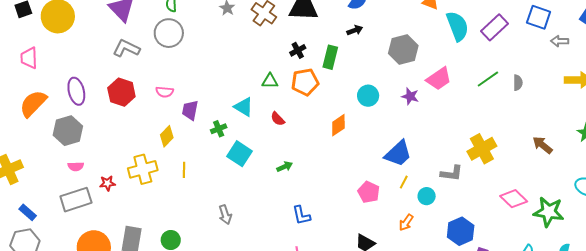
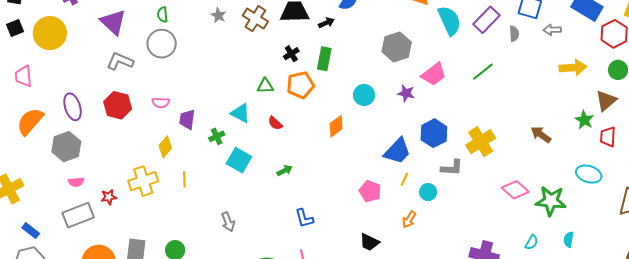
black arrow: (355, 30) -> (326, 23), moved
gray semicircle: (518, 83) -> (514, 34), moved
blue hexagon: (461, 231) -> (434, 133), moved

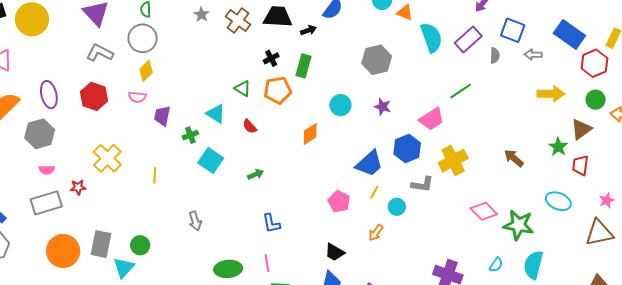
pink trapezoid: (434, 74) -> (432, 119), moved
green triangle: (265, 86) -> (243, 88), turned 30
yellow diamond: (165, 147) -> (146, 71), moved
yellow cross: (143, 181) -> (107, 158), moved, turned -32
cyan semicircle: (569, 239) -> (533, 265), size x1.8

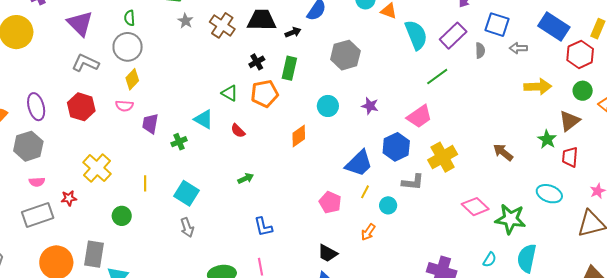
gray hexagon: (377, 60) -> (345, 55), moved
green line: (461, 91) -> (437, 77), moved
cyan square: (211, 160) -> (186, 193), moved
green circle: (140, 245) -> (122, 216), moved

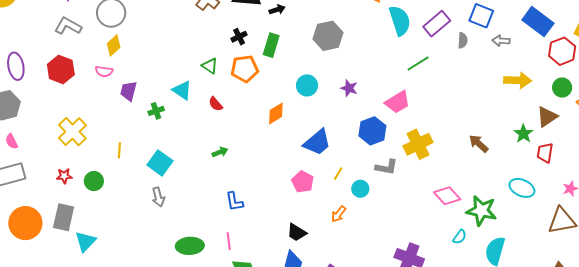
blue trapezoid: (359, 163) -> (317, 142), moved
pink semicircle: (37, 182) -> (12, 141), turned 63
red star: (69, 198) -> (64, 176), moved
cyan semicircle: (490, 260) -> (460, 237), moved

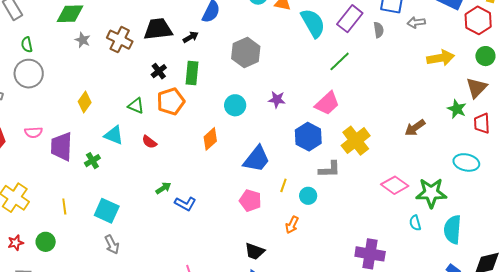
yellow diamond: (114, 45) -> (85, 102), moved
purple trapezoid: (129, 91) -> (61, 147), size x1.4
brown arrow: (479, 144) -> (415, 128), turned -65
blue L-shape: (234, 202) -> (185, 204), moved, turned -40
cyan semicircle: (460, 237) -> (415, 223), turned 140

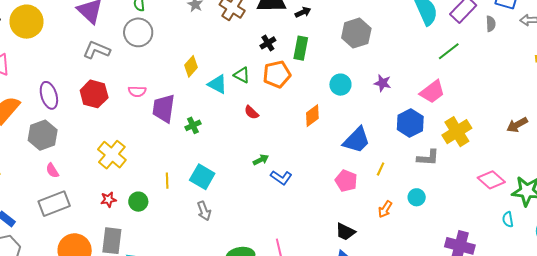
cyan triangle: (114, 135) -> (217, 84), moved
cyan circle: (308, 196) -> (417, 197), moved
yellow line: (64, 207) -> (167, 181), moved

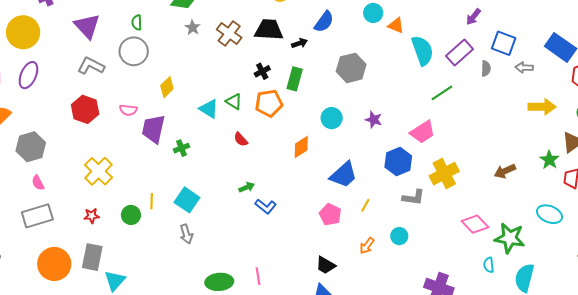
yellow diamond: (191, 66) -> (167, 87), moved
purple ellipse: (49, 95) -> (28, 75), moved, turned 36
green circle: (138, 202) -> (131, 215), moved

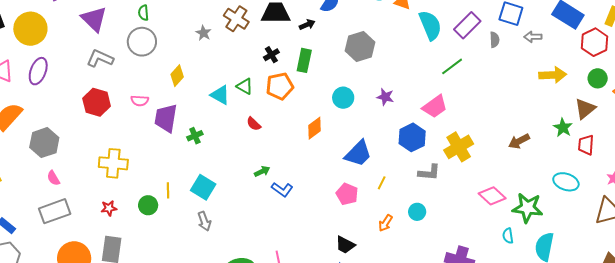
gray star: (193, 28) -> (203, 33), moved
yellow cross: (98, 171) -> (113, 163), turned -36

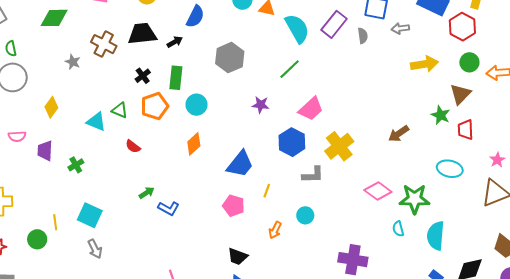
green line: (452, 66) -> (290, 69), moved
cyan circle: (343, 98) -> (196, 105), moved
purple trapezoid: (166, 118) -> (45, 151), size x0.7

